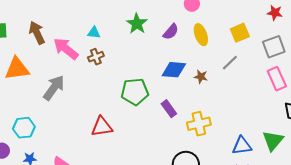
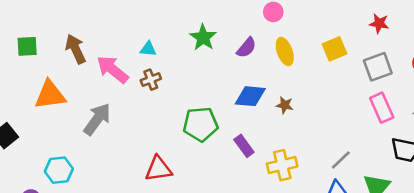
gray line: (230, 63) -> (341, 160), moved

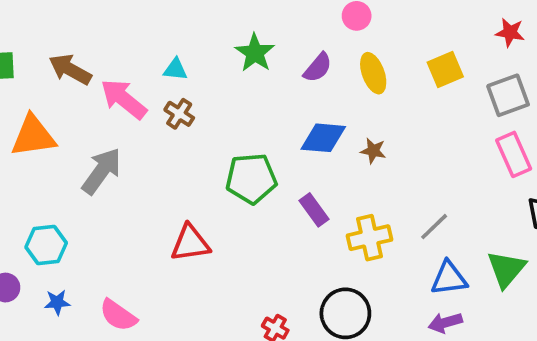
brown arrow: (76, 49) -> (70, 69), turned -36
brown cross: (151, 80) -> (179, 114), turned -36
gray line: (341, 160) -> (434, 227), moved

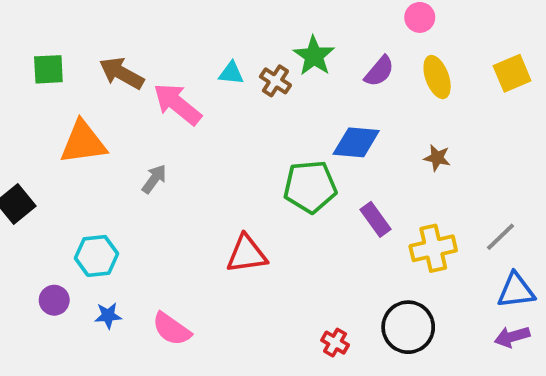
brown cross: (179, 114) -> (275, 81), moved
blue diamond: (323, 138) -> (356, 142), moved
gray arrow: (102, 171) -> (154, 179), size x0.6

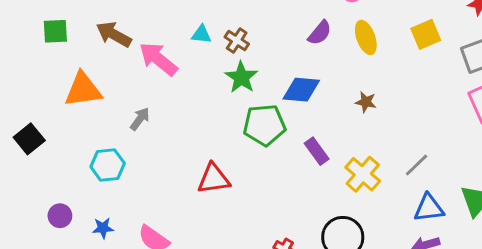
green star: (314, 56) -> (241, 77), moved
yellow cross: (433, 248) -> (363, 174), turned -36
cyan hexagon: (97, 256) -> (108, 165), moved

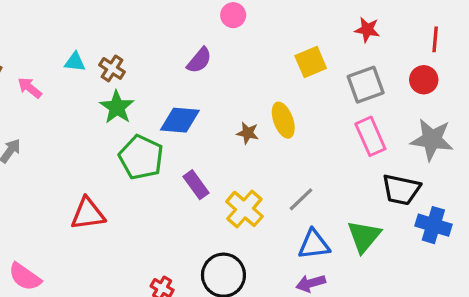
yellow ellipse: (366, 37) -> (283, 120), moved
pink arrow: (158, 59) -> (30, 88), size x0.6
green pentagon: (264, 125) -> (141, 157), turned 30

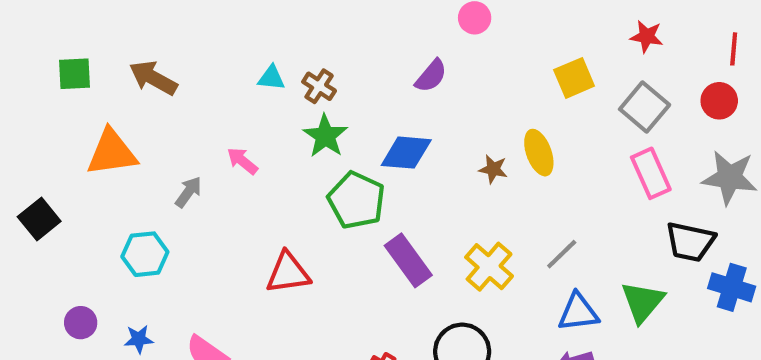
gray square: (366, 85) -> (645, 107), turned -30
pink arrow: (30, 88) -> (242, 161), moved
purple rectangle: (196, 185) -> (408, 260), moved, size x1.4

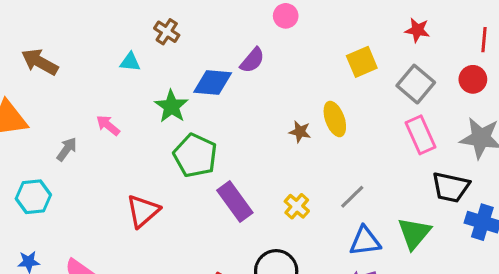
brown cross: (319, 86) -> (167, 32), moved
blue diamond: (406, 153) -> (213, 83), moved
yellow cross: (489, 267) -> (297, 206), size x0.7
red triangle: (288, 273) -> (143, 211), turned -33

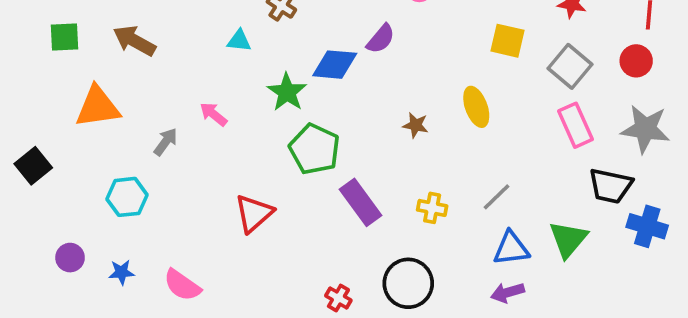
yellow square: (362, 62) -> (507, 41), turned 36
brown star: (300, 132) -> (416, 125), moved
yellow cross: (297, 206) -> (432, 208), turned -30

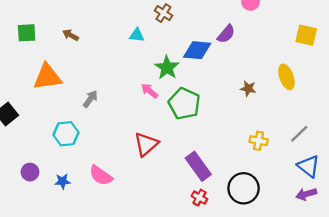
brown arrow: (134, 41) -> (71, 35), size x0.6
pink arrow: (213, 114) -> (150, 91), moved
purple rectangle: (360, 202) -> (198, 166), moved
blue triangle: (511, 248) -> (309, 166), turned 45
pink semicircle: (182, 285) -> (101, 176), moved

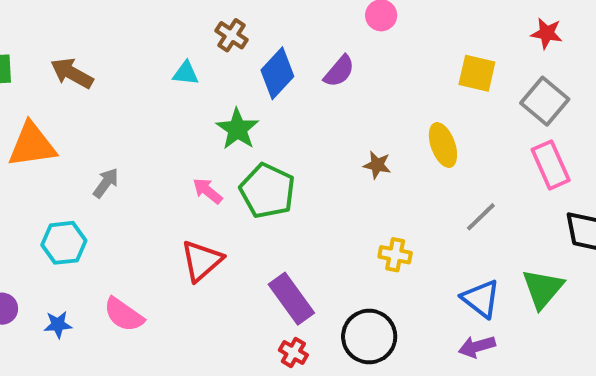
brown arrow: (71, 35) -> (72, 73), size x1.5
blue diamond: (197, 50) -> (277, 73), moved, turned -52
pink arrow: (150, 91) -> (208, 191), moved
gray line: (299, 134) -> (481, 217), moved

